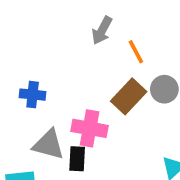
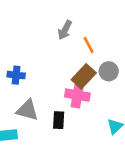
pink cross: (90, 128) -> (77, 95), moved
black rectangle: (77, 159) -> (59, 120), moved

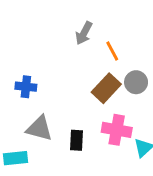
pink cross: (77, 95) -> (117, 130), moved

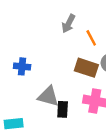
brown rectangle: (106, 88) -> (86, 68), turned 65
gray triangle: (39, 128) -> (48, 96), moved

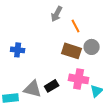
gray triangle: (48, 96) -> (33, 89), moved
black rectangle: (63, 109) -> (52, 86), turned 56

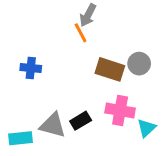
orange line: (76, 26) -> (81, 33), moved

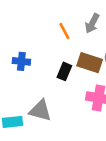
gray arrow: (88, 15) -> (92, 23), moved
black rectangle: (81, 121) -> (64, 71), moved, turned -36

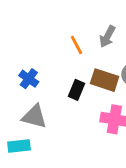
blue cross: (21, 61) -> (29, 79), turned 30
gray triangle: (40, 111) -> (34, 117), moved

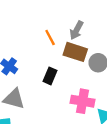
brown rectangle: (105, 80) -> (75, 52), moved

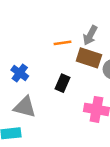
orange line: (50, 37) -> (62, 43), turned -70

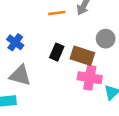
brown rectangle: (89, 58) -> (82, 56), moved

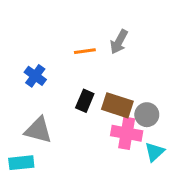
gray circle: (106, 39) -> (147, 115), moved
blue cross: (15, 42) -> (35, 76), moved

